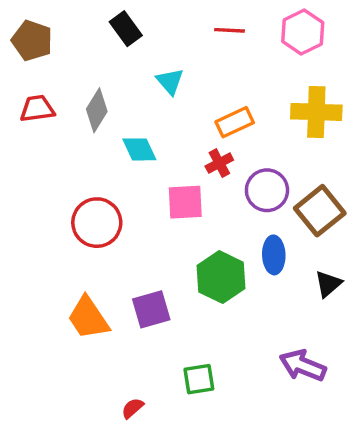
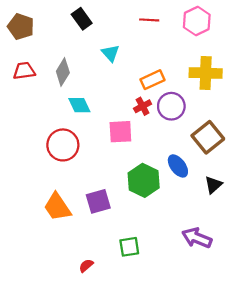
cyan diamond: (139, 149) -> (79, 105), moved
purple circle: (267, 190) -> (171, 106), moved
blue ellipse: (274, 255) -> (178, 166), turned -35

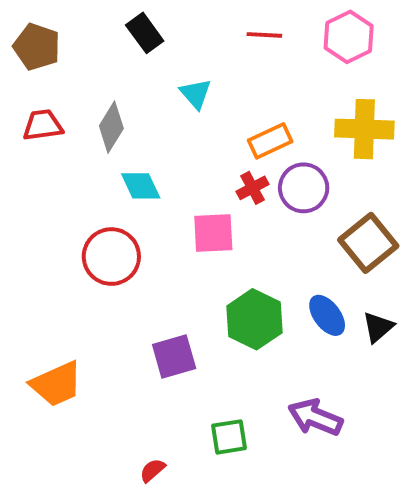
blue ellipse: (178, 166) -> (327, 315), moved
orange trapezoid: (57, 207) -> (56, 384), moved, turned -80
purple arrow: (197, 238) -> (315, 417), moved

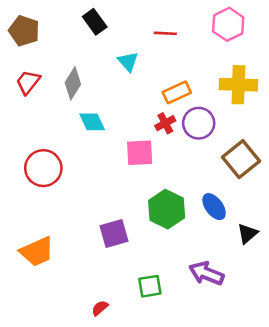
red line: (264, 35) -> (165, 33), moved
red trapezoid: (43, 125) -> (28, 82), turned -44
red circle: (111, 257) -> (43, 168), moved
black triangle: (378, 327) -> (247, 234), moved

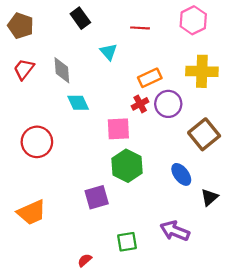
gray diamond: (73, 83) -> (62, 70), turned -36
green hexagon: (167, 209) -> (127, 166), moved

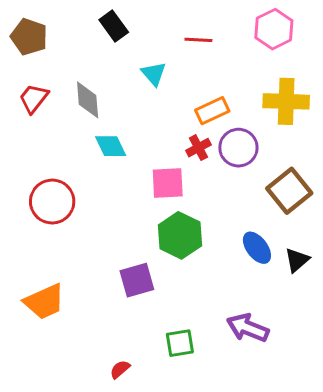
black triangle: (210, 197) -> (297, 260), moved

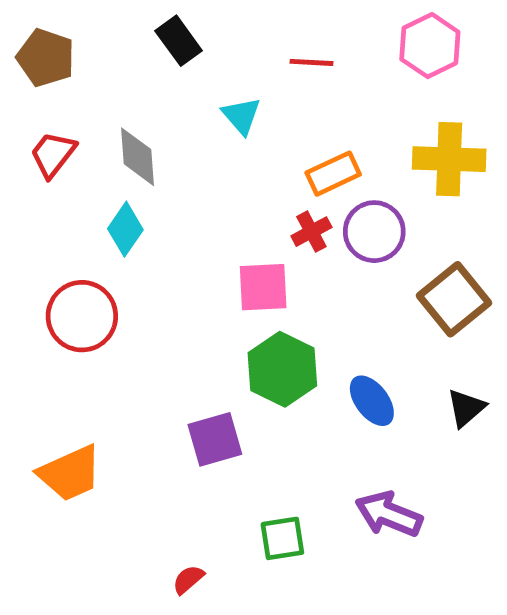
cyan diamond: (111, 146) -> (125, 229), moved, turned 60
blue ellipse: (257, 248) -> (372, 401), moved

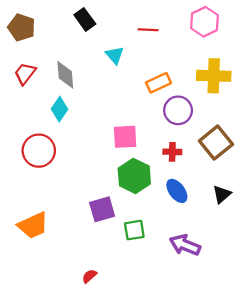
red cross: (311, 232) -> (172, 152), moved, turned 30
green square: (282, 538) -> (134, 230), moved

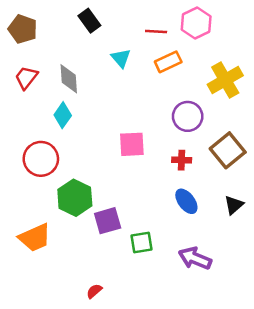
pink hexagon: (204, 22) -> (196, 23), moved
yellow cross: (214, 76) -> (225, 80), turned -32
orange rectangle: (158, 83) -> (168, 62), moved
green hexagon: (134, 176) -> (75, 198), moved

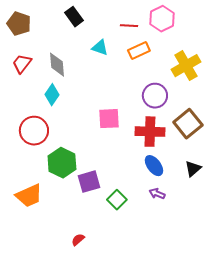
cyan triangle: (121, 58) -> (100, 48), turned -30
red cross: (182, 160) -> (150, 132), size x1.8
green square: (142, 243) -> (117, 200), turned -36
purple arrow: (195, 258) -> (157, 194), moved, size x0.6

